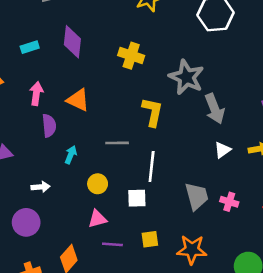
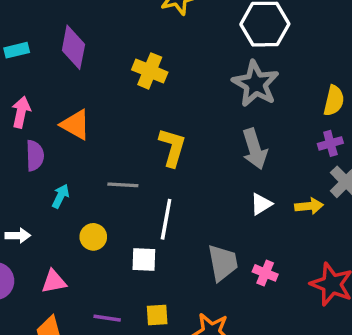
gray star: (186, 77) -> (256, 84), moved
pink triangle: (97, 219) -> (54, 282), moved

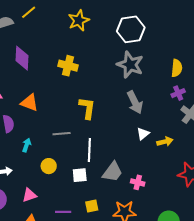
yellow arrow: (309, 206) -> (165, 142), moved
gray trapezoid: (223, 263) -> (113, 172), moved, turned 55
pink cross: (265, 273) -> (138, 182), moved

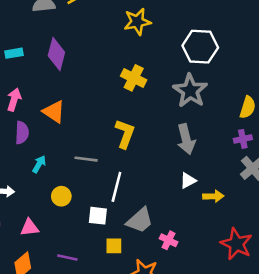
yellow cross: (68, 66) -> (134, 78), moved
yellow square: (92, 206) -> (114, 246), moved

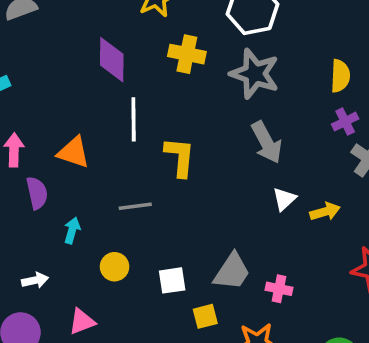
purple diamond: (56, 54) -> (112, 60), moved
yellow cross: (134, 78) -> (187, 54), moved
white line: (116, 187) -> (134, 119), moved

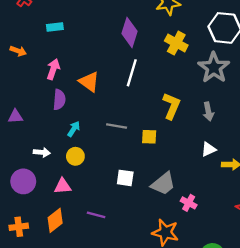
gray arrow: (267, 142) -> (208, 112), size x0.7
yellow L-shape: (180, 157) -> (171, 106), moved
yellow circle: (115, 267) -> (75, 156), moved
yellow square: (205, 316) -> (149, 137), moved

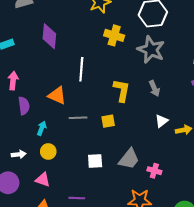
purple diamond: (130, 32) -> (49, 36), moved
orange triangle: (89, 82) -> (57, 95), moved
pink triangle: (63, 186) -> (43, 180), turned 35

